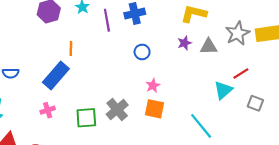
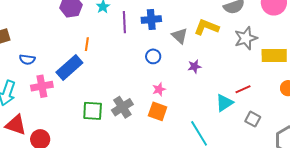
gray star: (238, 33) -> (246, 38), moved
purple star: (185, 43) -> (194, 66), moved
gray triangle: (209, 47) -> (180, 36), moved, turned 36
pink cross: (48, 110) -> (42, 86), moved, size x1.5

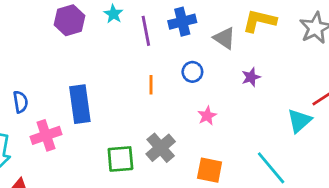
orange line: (87, 44) -> (151, 85), moved
blue semicircle: (27, 60) -> (20, 102), turned -98
blue rectangle: (69, 68) -> (80, 104), turned -48
orange square: (158, 111) -> (210, 170), moved

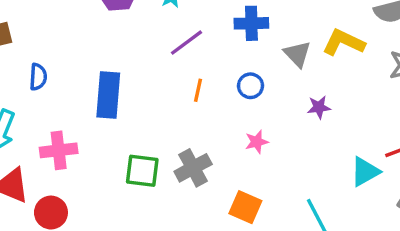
purple line: (146, 31) -> (186, 43), moved, turned 52
pink cross: (46, 135) -> (59, 150), moved

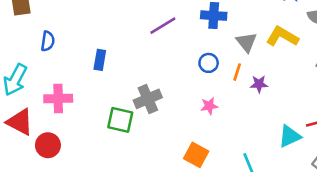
orange line: (198, 90) -> (237, 72), moved
blue rectangle: (108, 95) -> (100, 60), size x0.6
gray cross: (193, 168) -> (148, 99), moved

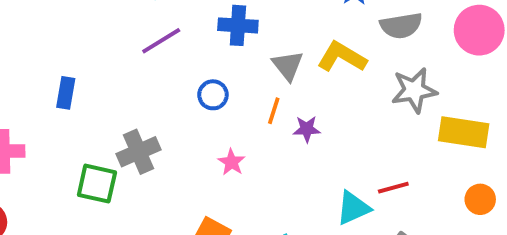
blue circle: (209, 63) -> (213, 95), moved
pink star: (209, 106) -> (232, 162), turned -30

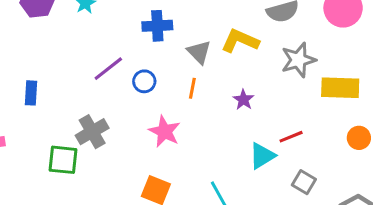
purple line: (161, 41) -> (108, 69), moved
purple star: (307, 129) -> (243, 100), moved, turned -30
pink star: (232, 162) -> (165, 131), size x1.5

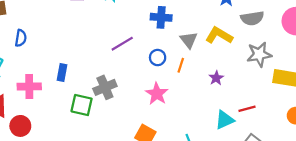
blue circle: (144, 81) -> (158, 58), moved
blue rectangle: (31, 93) -> (62, 73), moved

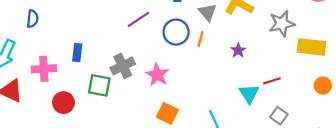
blue circle: (158, 58) -> (176, 32), size x1.5
pink star: (157, 94) -> (157, 75), moved
cyan triangle: (225, 120) -> (249, 94), turned -36
red circle: (20, 126) -> (63, 103), moved

